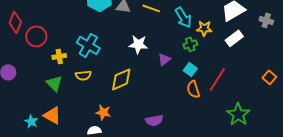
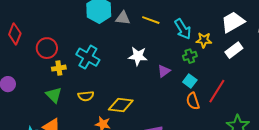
red circle: (36, 36) -> (47, 48), moved
yellow semicircle: (83, 75) -> (86, 96), moved
yellow diamond: (121, 79) -> (121, 105), moved, turned 30

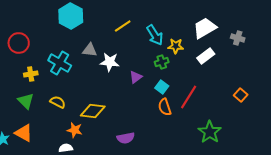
gray triangle: (123, 18) -> (90, 50), moved
yellow line: (151, 20) -> (123, 26), turned -54
red circle: (47, 48) -> (19, 43), moved
yellow semicircle: (86, 96) -> (58, 102), turned -147

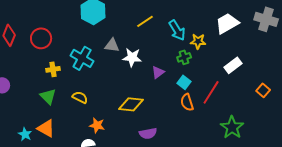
gray cross: (238, 38) -> (266, 19), moved, size x1.6
white rectangle: (206, 56) -> (233, 65), moved
yellow diamond: (93, 111) -> (131, 104), moved

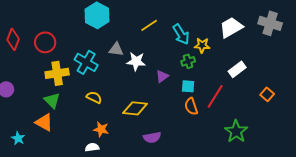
yellow cross: (53, 69) -> (57, 73), size x1.6
cyan square: (184, 82) -> (188, 86), turned -32
yellow semicircle: (80, 97) -> (94, 97), moved
orange triangle: (46, 128) -> (44, 122), moved
cyan star: (25, 134) -> (18, 138), moved

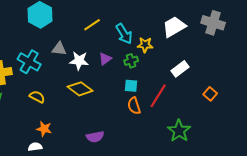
purple triangle: (162, 76) -> (105, 59), moved
yellow diamond: (135, 108) -> (80, 89), moved, turned 30

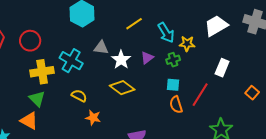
white star: (79, 61) -> (121, 60), turned 30
white rectangle: (180, 69) -> (222, 68), turned -30
orange star: (44, 129) -> (93, 118), moved

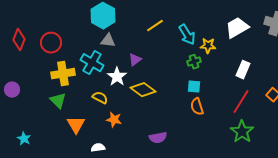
gray triangle: (101, 48) -> (108, 41), moved
purple triangle: (147, 58) -> (135, 60), moved
white star: (121, 60) -> (117, 77), moved
red line: (200, 95) -> (241, 102), moved
orange triangle: (29, 121) -> (76, 125), moved, turned 30

